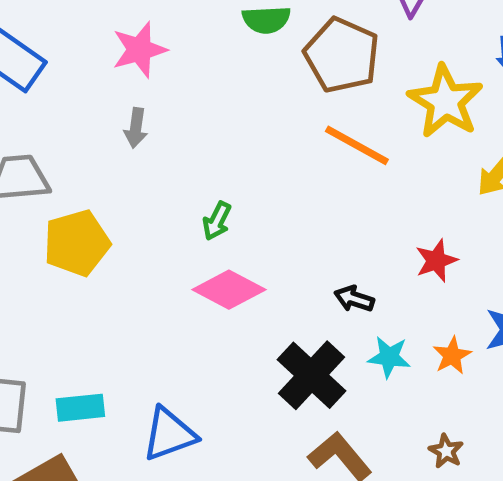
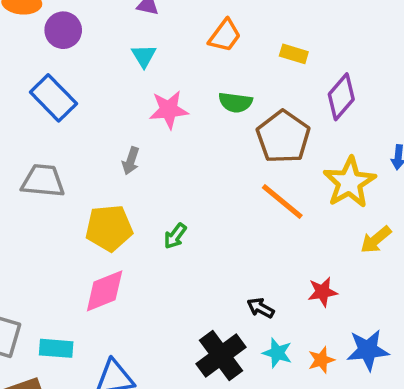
pink star: (139, 50) -> (169, 110), moved
yellow pentagon: (77, 243) -> (109, 228), moved
pink diamond: (229, 290) -> (105, 291), moved, turned -60

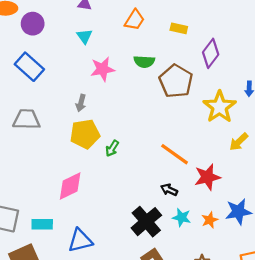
orange line: (282, 202) -> (175, 154), moved
yellow pentagon: (109, 228) -> (85, 134), moved
red star: (323, 292) -> (207, 177), size x1.4

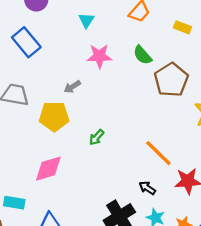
green semicircle: (144, 62) -> (142, 55), turned 36
gray arrow: (81, 103) -> (72, 87), turned 35
yellow pentagon: (85, 134) -> (54, 116), moved

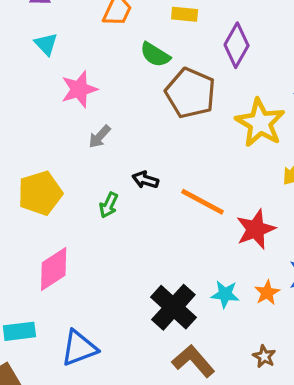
green semicircle: (142, 55) -> (155, 55), moved
gray arrow: (72, 87) -> (100, 137), moved
black arrow: (147, 188) -> (145, 180), moved

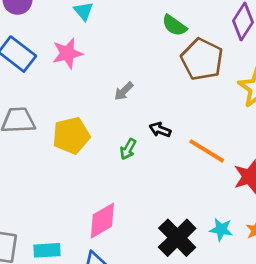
pink star: (79, 89) -> (67, 53), moved
pink diamond: (54, 269) -> (102, 221), moved

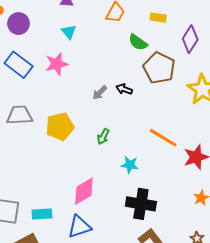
black arrow: (160, 130) -> (124, 89), moved
cyan star: (221, 229) -> (130, 165), moved
black cross: (177, 238) -> (141, 204), turned -36

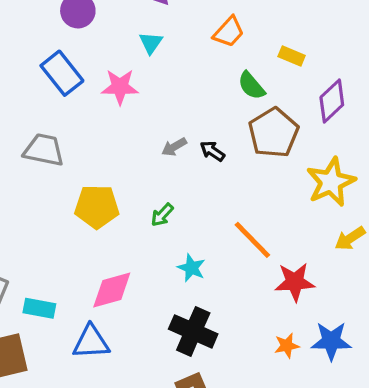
yellow pentagon: (60, 127) -> (97, 207), moved

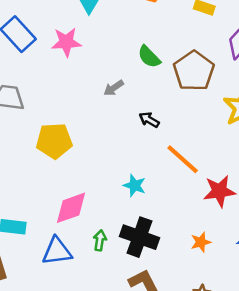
green semicircle: (251, 86) -> (149, 57), moved
black arrow: (212, 151) -> (149, 120), moved
green arrow: (162, 215) -> (100, 240), moved, turned 150
orange star: (287, 346) -> (201, 242), moved

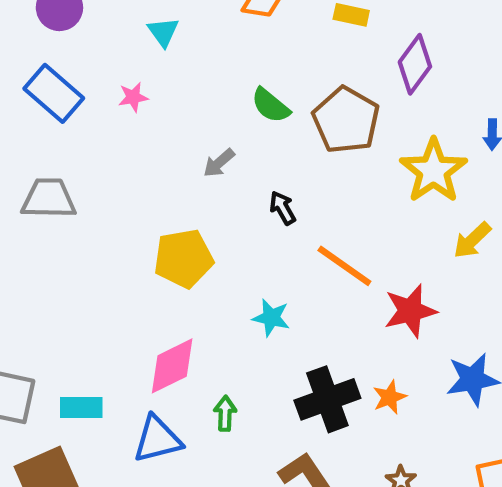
pink star: (66, 42) -> (133, 97), size x0.6
black arrow: (149, 120) -> (283, 208), turned 36
yellow pentagon: (54, 141) -> (184, 258), moved
black cross: (139, 237) -> (327, 399), moved, turned -33

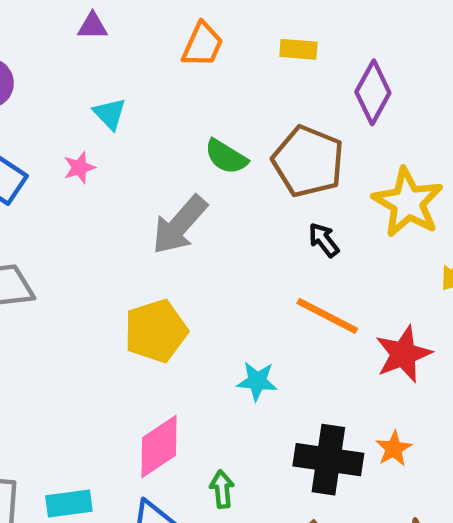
cyan triangle: (163, 32) -> (110, 114), moved
gray arrow: (219, 163) -> (180, 225), size x1.8
black arrow: (283, 208) -> (324, 240), moved
black cross: (327, 399) -> (328, 460), turned 36

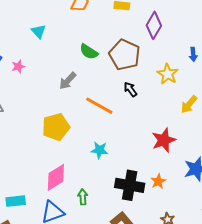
pink star: (79, 168) -> (18, 66), moved
yellow star: (408, 203) -> (168, 74), size x0.7
gray arrow: (180, 225) -> (68, 81), size x0.7
orange line: (327, 316) -> (99, 106), moved

